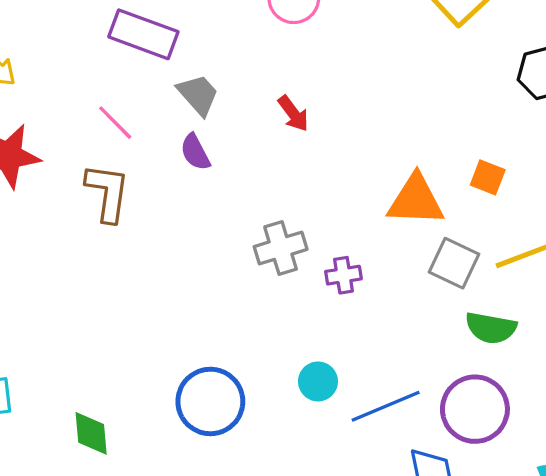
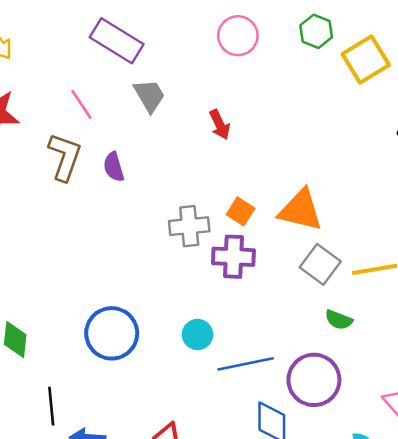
purple semicircle: (195, 152) -> (114, 167), moved
orange square: (488, 177) -> (241, 211), moved
purple cross: (343, 275) -> (233, 257), size x1.5
green semicircle: (491, 328) -> (339, 320), size x0.7

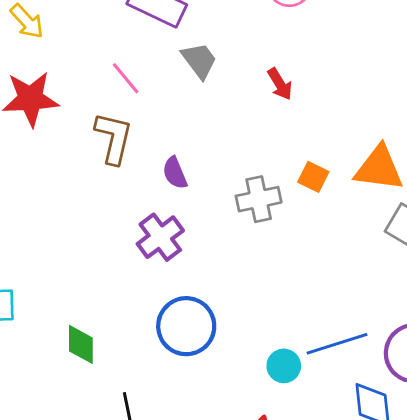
purple semicircle: (114, 167) -> (175, 173), moved
purple cross: (233, 257) -> (160, 237), moved, turned -33
cyan circle: (198, 334) -> (284, 366), moved

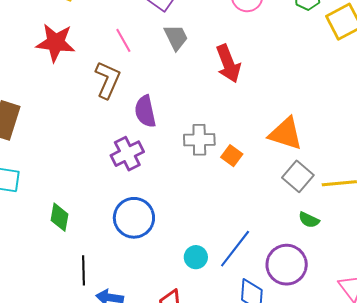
red arrow: (280, 84) -> (228, 64), size x1.6
purple semicircle: (175, 173) -> (145, 111), size x1.4
orange square: (313, 177) -> (232, 156), moved
blue line: (337, 344) -> (235, 249), turned -45

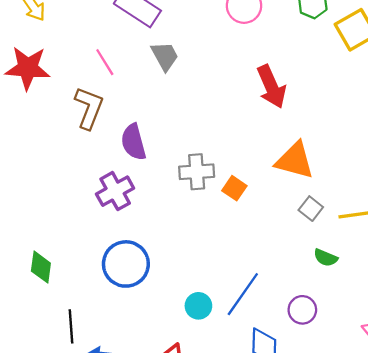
red arrow: (228, 64) -> (271, 87), moved
gray square: (298, 176) -> (311, 209), size x0.7
purple circle: (287, 265) -> (302, 310), size x0.6

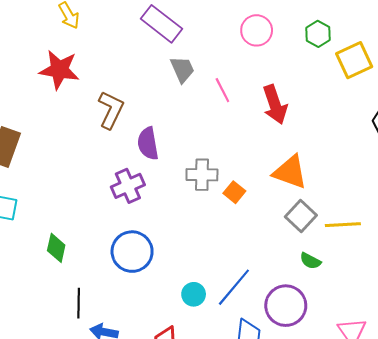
pink line: (105, 62) -> (222, 90), moved
gray square: (311, 209) -> (301, 216), size x1.4
purple circle: (302, 310) -> (286, 306), size x1.6

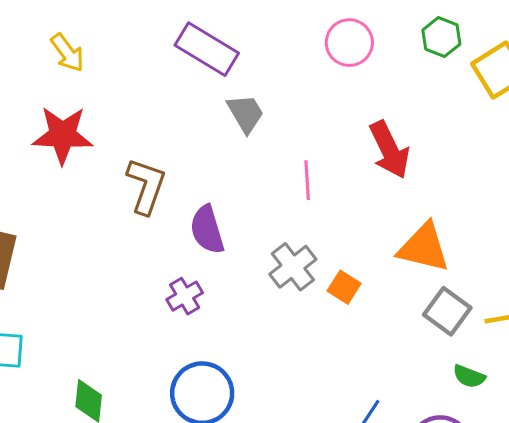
pink line: (222, 90) -> (307, 180), moved, turned 30
gray cross: (202, 175) -> (293, 267), turned -32
purple cross: (128, 186) -> (185, 296), size x0.7

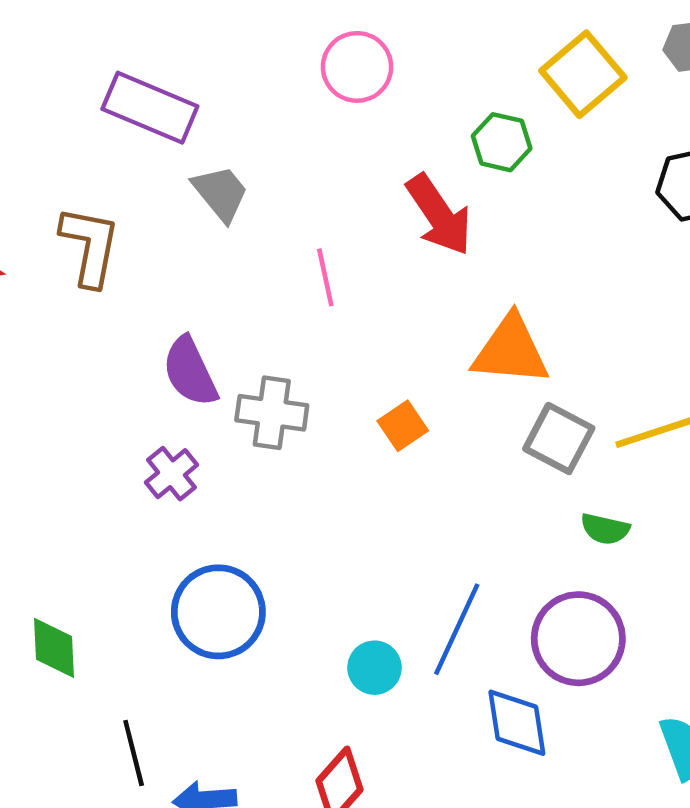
green hexagon: (441, 37) -> (502, 142), moved
brown L-shape: (146, 186) -> (90, 246), moved
gray cross: (293, 267) -> (272, 413), moved, turned -36
orange square: (344, 287) -> (403, 426), turned 32

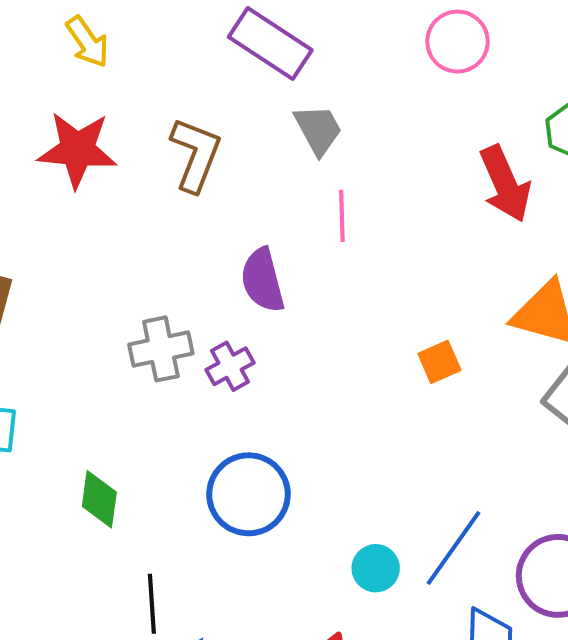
pink line: (325, 277) -> (342, 216), moved
gray cross: (272, 413) -> (161, 349), moved, turned -30

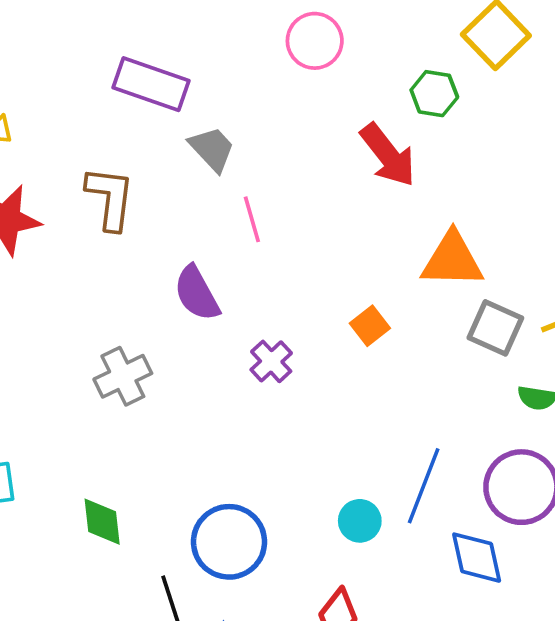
purple cross: (230, 366) -> (271, 361), moved
blue circle: (249, 494) -> (229, 542), moved

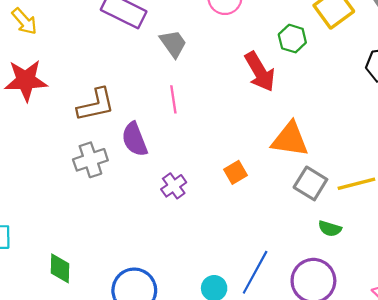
gray trapezoid: (212, 149) -> (173, 44), moved
brown L-shape: (110, 198) -> (96, 105), moved, turned 63
gray cross: (123, 376) -> (90, 160), moved

